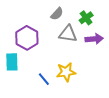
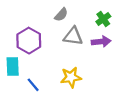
green cross: (86, 18) -> (103, 19), moved
blue line: (44, 79) -> (33, 85), moved

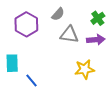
purple hexagon: (29, 41) -> (26, 24), moved
yellow star: (71, 77) -> (85, 69), moved

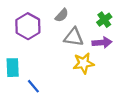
yellow star: (85, 69) -> (84, 63), moved

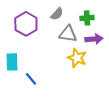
green cross: (104, 20) -> (87, 18), moved, turned 32
yellow star: (84, 63) -> (77, 58), turned 30

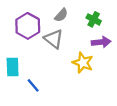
green cross: (87, 18) -> (94, 19), turned 32
gray triangle: (68, 34) -> (54, 39), moved, turned 30

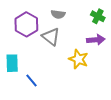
gray semicircle: (61, 15) -> (58, 14), turned 56
green cross: (94, 19) -> (98, 16), moved

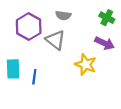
purple arrow: (96, 40) -> (105, 43), turned 30
blue line: (32, 81) -> (34, 77), moved, turned 48

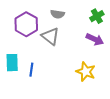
green cross: (107, 18) -> (97, 16), turned 32
yellow star: (86, 64) -> (86, 72), moved

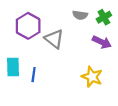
gray semicircle: (58, 14) -> (80, 15), moved

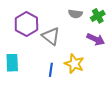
blue line: (34, 75) -> (51, 70), moved
yellow star: (92, 77) -> (74, 64), moved

